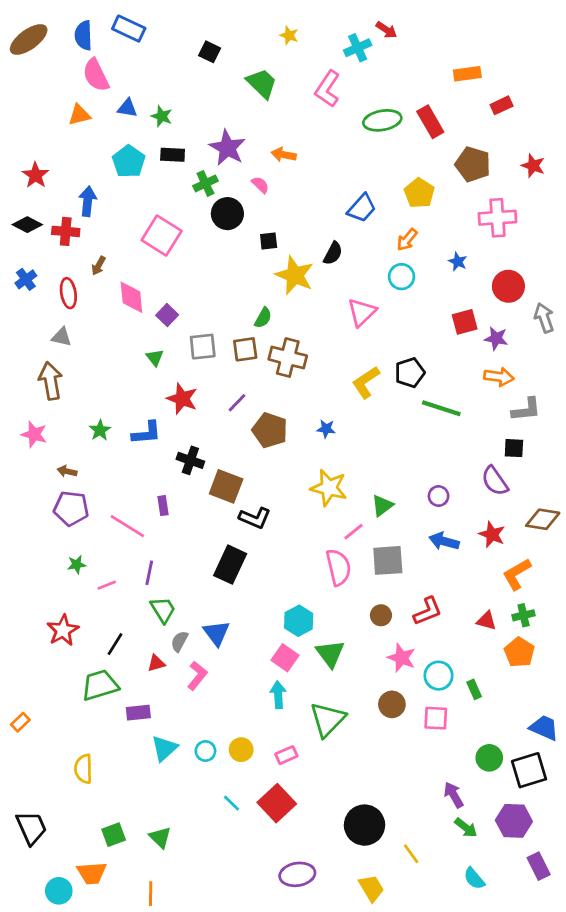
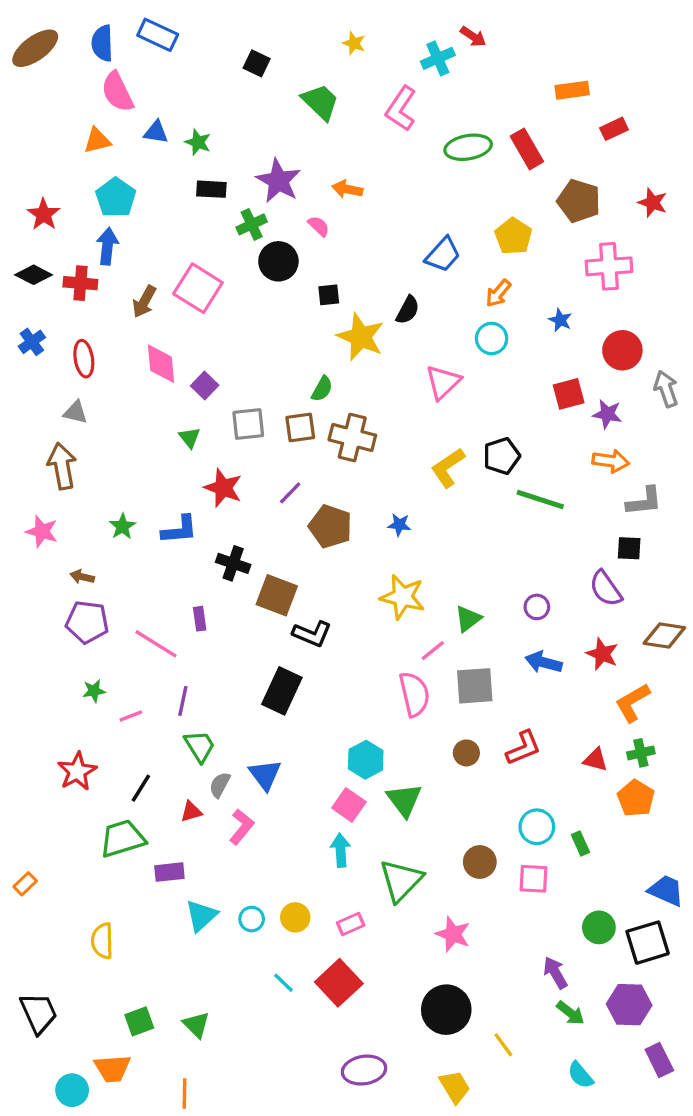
cyan pentagon: (129, 162) -> (116, 198), moved
brown arrow: (99, 266) -> (144, 302), moved, size x1.4
pink star: (402, 658) -> (453, 934), moved

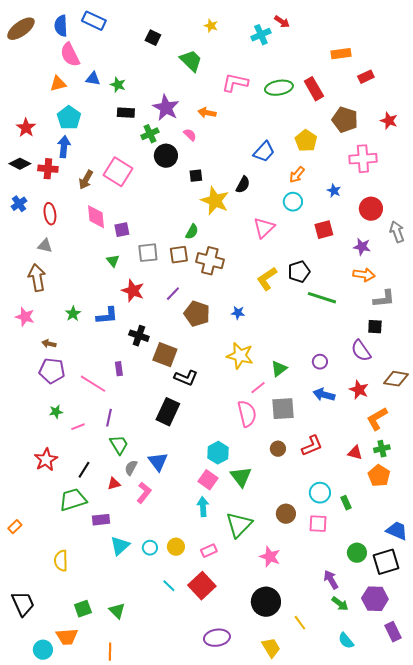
pink L-shape: (401, 109) -> (235, 83), moved, turned 68
purple square: (205, 385) -> (122, 230), turned 35
red square: (569, 394) -> (324, 230), moved

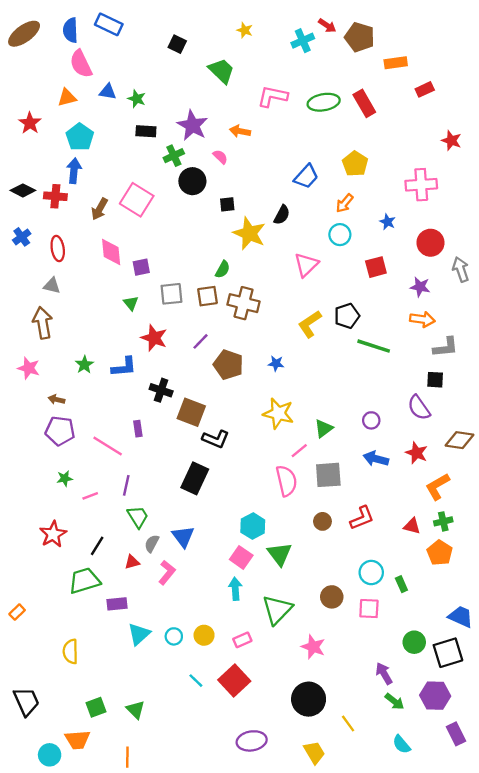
brown pentagon: (345, 120) -> (360, 37), moved
red star: (26, 128) -> (30, 123), moved

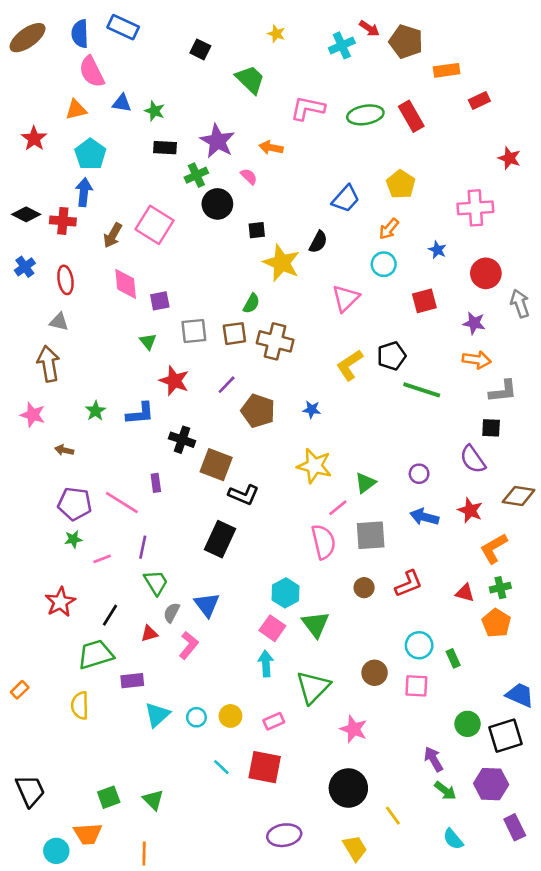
purple pentagon: (60, 431) -> (75, 504), moved
yellow semicircle: (70, 651) -> (80, 706), moved
red square: (234, 681) -> (265, 767), turned -36

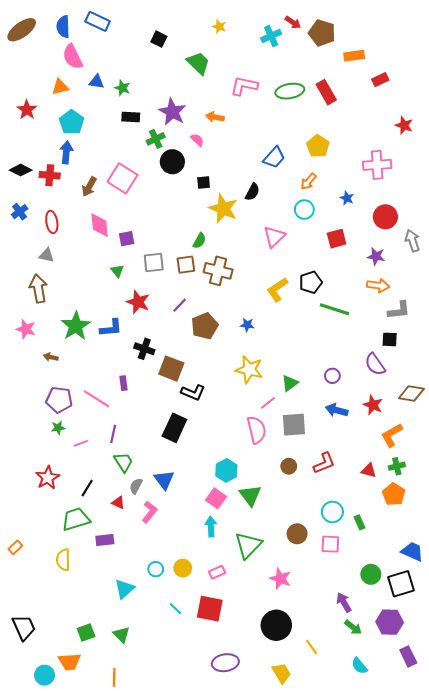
green star: (96, 411) -> (76, 326), size x1.8
brown pentagon: (258, 411) -> (205, 326), turned 30
red triangle: (149, 633) -> (118, 503), turned 40
cyan triangle: (157, 715) -> (125, 589), moved

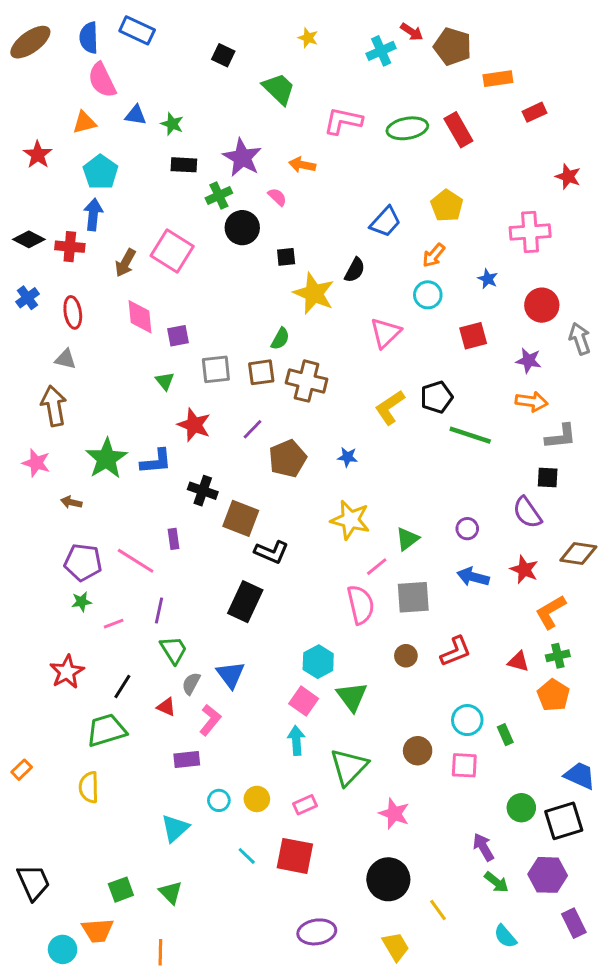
purple rectangle: (105, 540) -> (187, 759), moved

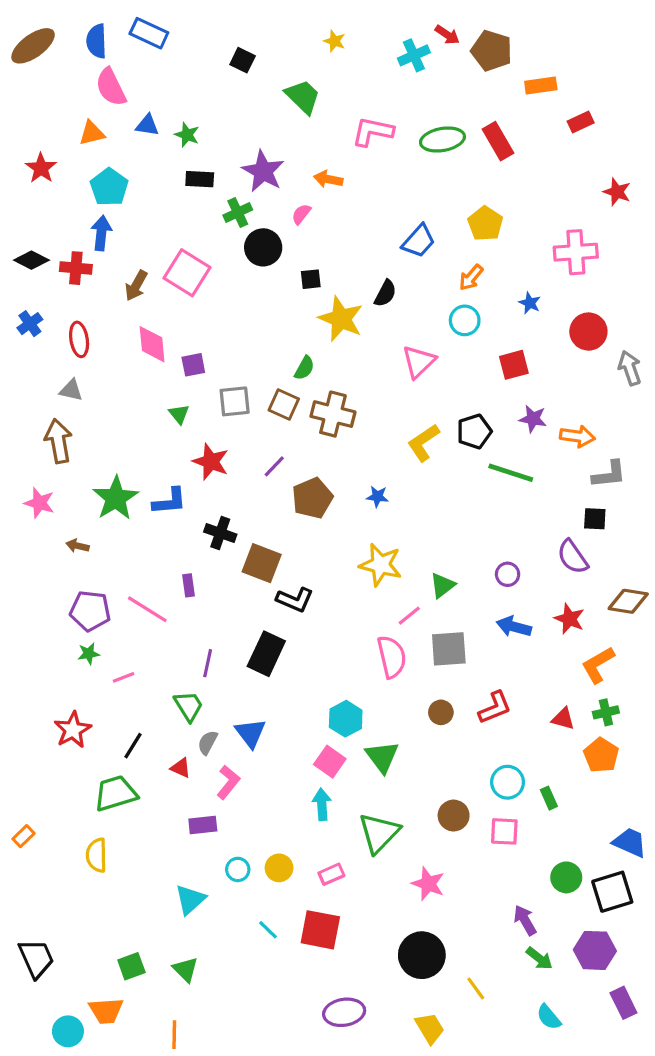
pink semicircle: (277, 197) -> (301, 214), turned -96
purple star: (529, 361) -> (533, 419), moved
brown square: (261, 372) -> (284, 405), turned 32
purple line: (159, 610) -> (208, 663), moved

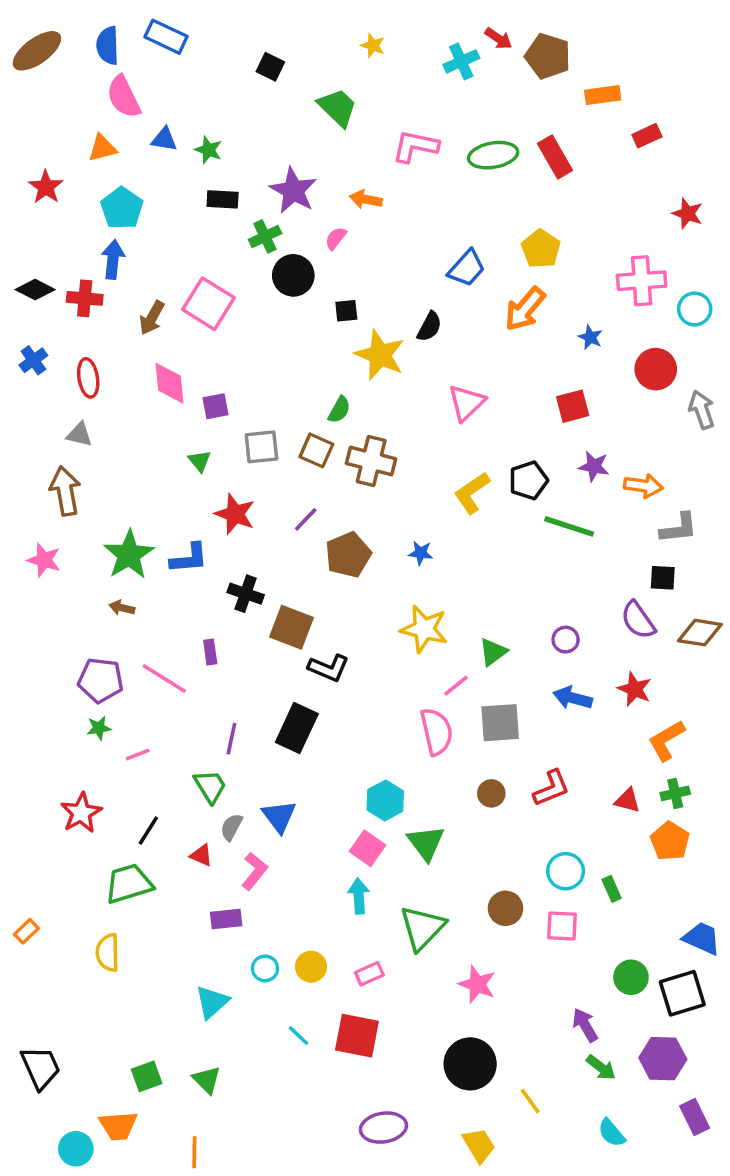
orange arrow: (471, 278) -> (525, 309), size x1.5
cyan circle: (465, 320) -> (695, 309), moved
brown arrow: (77, 546) -> (122, 608), moved
brown diamond: (628, 601) -> (700, 633), moved

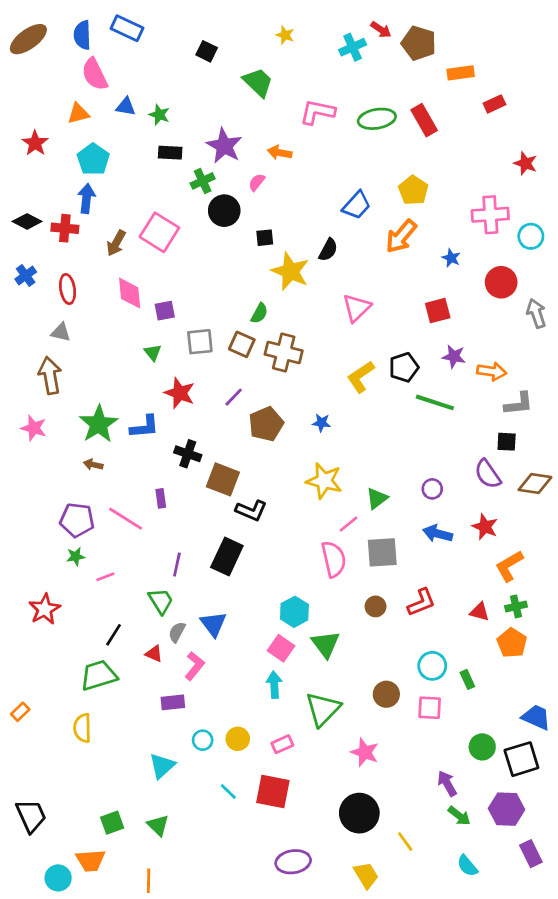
red star: (81, 813) -> (45, 609), moved

